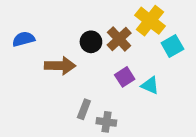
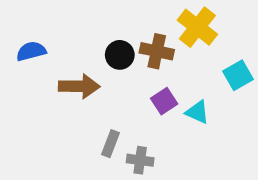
brown cross: (119, 39) -> (157, 51), turned -35
cyan square: (172, 46) -> (238, 75), moved

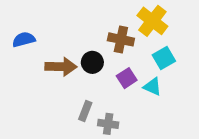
black circle: (120, 55) -> (92, 62), moved
cyan square: (238, 75) -> (164, 58), moved

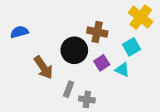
yellow cross: (152, 21) -> (141, 17), moved
black circle: (92, 62) -> (74, 50), size x1.5
brown arrow: (61, 67) -> (43, 67), moved, turned 55

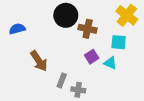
cyan square: (131, 47) -> (119, 42), turned 35
black circle: (74, 50) -> (66, 15), moved

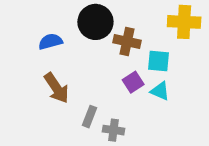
yellow cross: (127, 15) -> (184, 22), turned -35
blue semicircle: (17, 29) -> (50, 41), moved
cyan square: (119, 42) -> (159, 61), moved

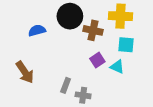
yellow cross: (184, 22) -> (120, 16), moved
cyan square: (159, 61) -> (126, 45), moved
brown arrow: (56, 88) -> (25, 72), moved

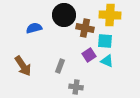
cyan square: (126, 45) -> (105, 41), moved
gray rectangle: (66, 85) -> (60, 66), moved

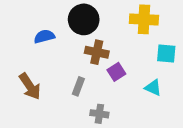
brown cross: (85, 28) -> (97, 52), moved
cyan square: (105, 41) -> (166, 54), moved
cyan triangle: (107, 61) -> (153, 88), moved

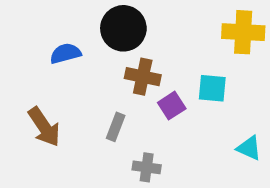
yellow cross: (144, 19) -> (243, 32), moved
cyan square: (166, 54) -> (212, 88), moved
cyan triangle: (153, 88) -> (249, 148), moved

